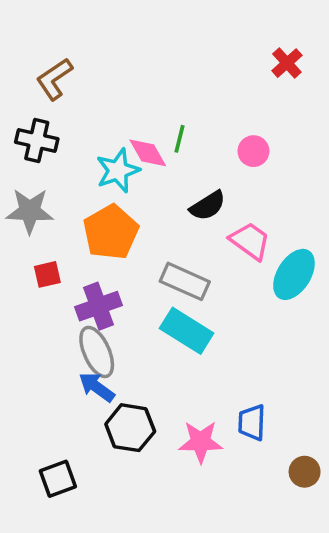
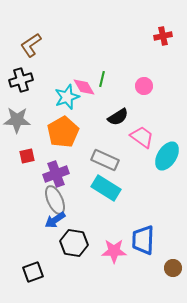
red cross: (287, 63) -> (163, 36), turned 30
black cross: (37, 141) -> (21, 80), turned -30
blue arrow: (97, 387) -> (55, 220), turned -70
blue trapezoid: (252, 422) -> (143, 240), size x1.4

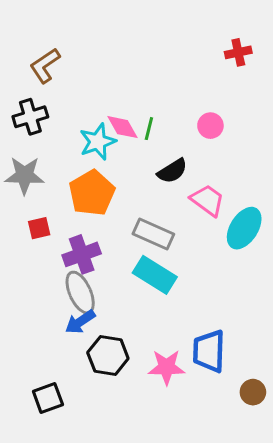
green line: (102, 79) -> (149, 129), moved

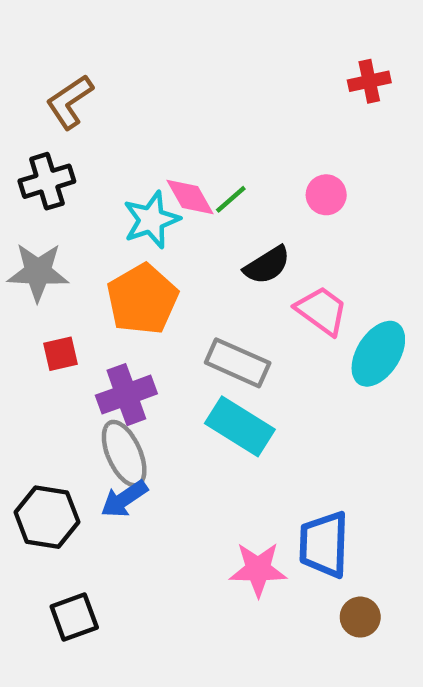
green line: (149, 129) -> (231, 199), turned 35
black hexagon: (108, 355) -> (47, 517), moved
brown circle: (253, 392) -> (360, 617), moved

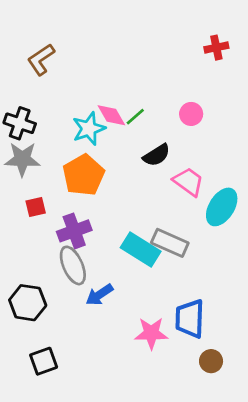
black cross: (47, 181) -> (20, 123), moved, turned 36
gray rectangle: (238, 363) -> (170, 243), moved
blue arrow: (124, 499) -> (99, 295), moved

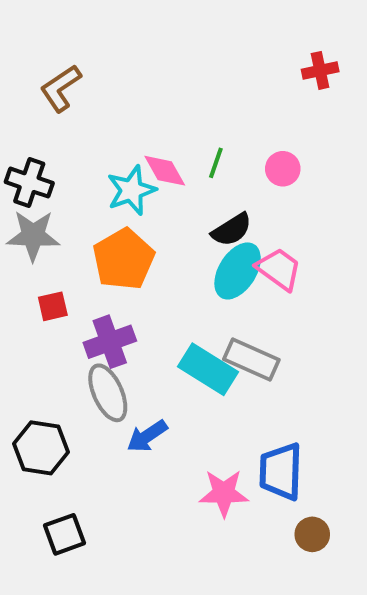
green line: (135, 117) -> (216, 163), moved, turned -30
cyan ellipse: (222, 207) -> (238, 271), moved

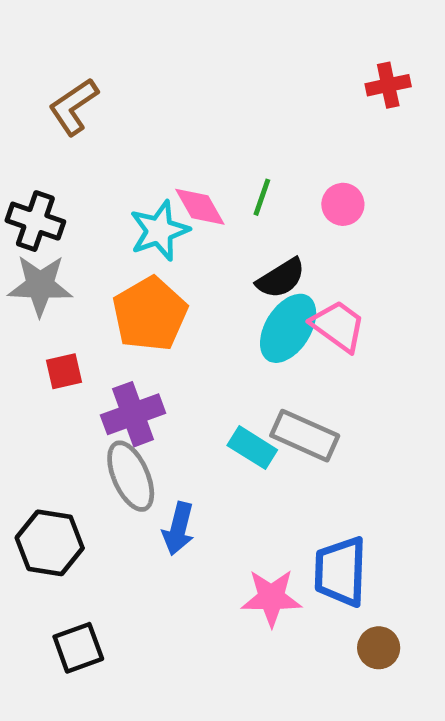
cyan rectangle: (208, 369) -> (252, 448), size x0.7
blue arrow: (147, 436) -> (178, 529), turned -42

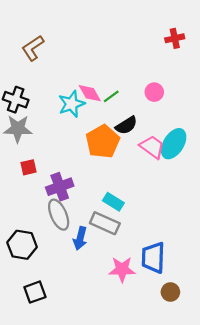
green line: (262, 197) -> (111, 96), moved, turned 35
orange pentagon: (150, 314) -> (103, 142), moved
cyan ellipse: (288, 328) -> (174, 144), moved
gray rectangle: (305, 436) -> (105, 223), moved

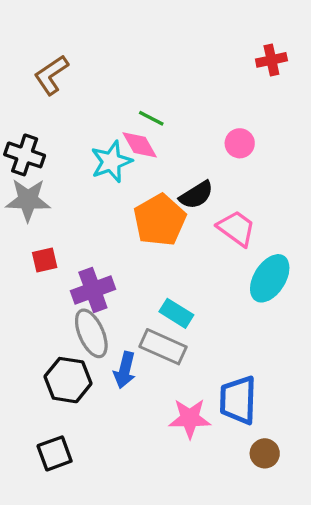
green line: (111, 96) -> (151, 118), moved, turned 63
cyan ellipse: (174, 144) -> (270, 278), moved
black hexagon: (22, 245) -> (68, 380), moved

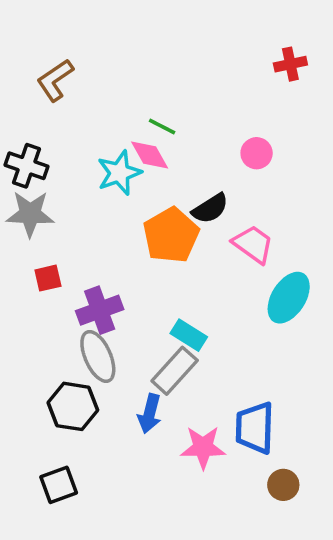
gray rectangle: (163, 347) -> (175, 371), turned -72
blue arrow: (125, 370) -> (150, 414), moved

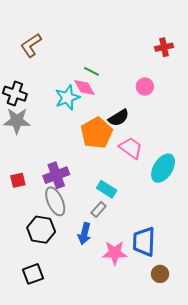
red cross: (290, 64) -> (164, 47), moved
pink trapezoid: (253, 244) -> (131, 148), moved
red square: (48, 278) -> (18, 180), moved
gray rectangle: (175, 371) -> (99, 209), size x0.6

